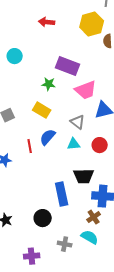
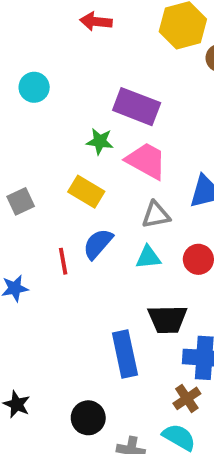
pink trapezoid: (86, 90) -> (146, 161), moved, turned -130
gray triangle: (78, 122) -> (156, 215), turned -49
black circle: (43, 218) -> (88, 418), moved

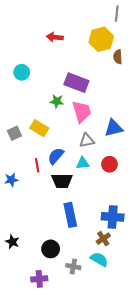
pink trapezoid: (146, 161) -> (82, 112), turned 45
yellow rectangle: (86, 192) -> (39, 128), moved
black trapezoid: (167, 319) -> (62, 181), moved

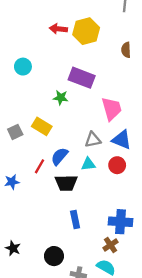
yellow hexagon: (101, 39) -> (86, 31), moved
pink trapezoid: (82, 112) -> (112, 109), moved
blue triangle: (114, 128) -> (122, 140), moved, turned 36
red line: (37, 165) -> (40, 166), turned 40
blue rectangle: (70, 215) -> (75, 219), size x0.7

